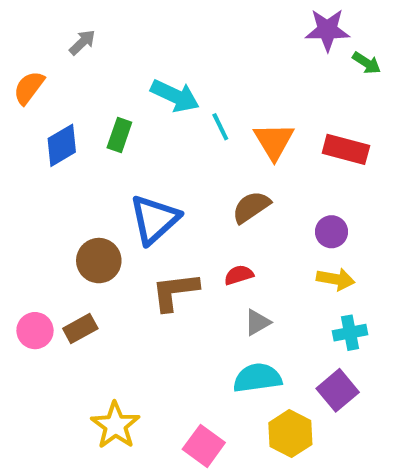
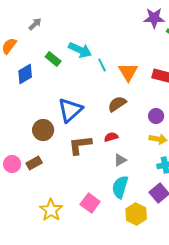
green rectangle: (119, 135) -> (53, 59), moved, turned -70
cyan semicircle: (257, 378) -> (120, 187), turned -65
pink square: (204, 446) -> (90, 203), moved

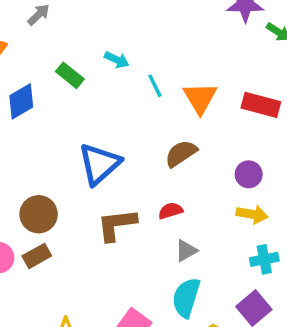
cyan arrow: (80, 50) -> (117, 60), size x0.6
brown circle: (43, 130) -> (39, 214), moved

